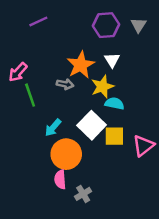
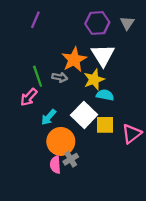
purple line: (38, 21) -> (35, 20), turned -42
white triangle: (112, 60) -> (103, 55), size x1.6
pink arrow: (18, 72) -> (29, 97), moved
green line: (30, 95) -> (38, 76), moved
gray cross: (83, 194) -> (71, 159), moved

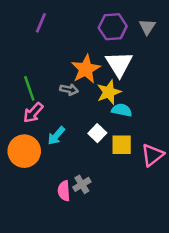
green line: (38, 76) -> (29, 88), moved
white square: (84, 115) -> (97, 133), size x0.6
orange circle: (61, 141) -> (24, 151), moved

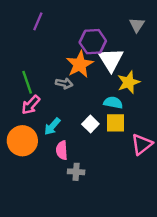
purple hexagon: (113, 27) -> (93, 42), moved
yellow star: (109, 92) -> (129, 82), moved
yellow square: (122, 145) -> (115, 123), moved
gray cross: (82, 184) -> (76, 172), turned 35
pink semicircle: (64, 191) -> (62, 150), moved

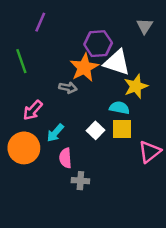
white triangle: (111, 60) -> (117, 62), turned -40
green line: (27, 82) -> (21, 61), moved

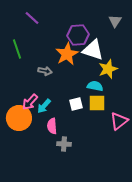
purple line: (40, 22) -> (32, 18), turned -70
gray arrow: (68, 88) -> (45, 71), moved
pink arrow: (33, 110) -> (30, 102), moved
white square: (96, 130) -> (76, 104), turned 32

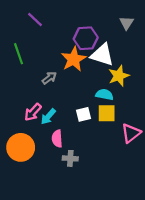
gray arrow: (45, 71) -> (49, 78), turned -48
orange circle: (19, 118) -> (21, 147), moved

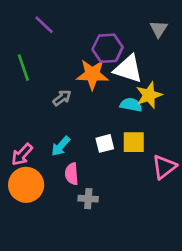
orange star: (74, 59) -> (92, 74), turned 30
cyan semicircle: (104, 94) -> (131, 105), moved
pink arrow: (33, 112) -> (22, 154), moved

